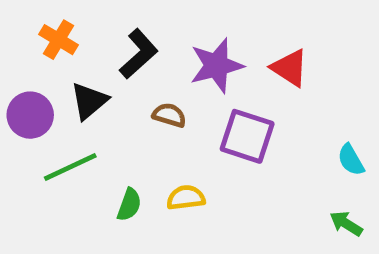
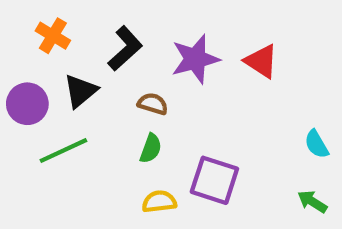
purple square: (247, 136) -> (214, 180), moved
yellow semicircle: (186, 198) -> (159, 202), moved
green semicircle: (129, 205) -> (151, 148), moved

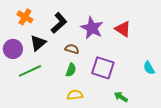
purple star: (195, 59) -> (92, 28), turned -30
purple square: (214, 180) -> (103, 68), moved
green arrow: (312, 202) -> (121, 97), moved

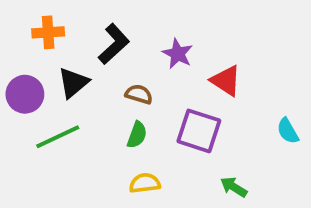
orange cross: (25, 17) -> (48, 32), turned -35
purple star: (92, 28) -> (178, 54), size x0.7
red triangle: (123, 29) -> (226, 81), moved

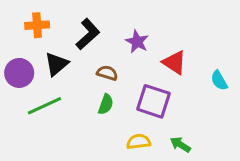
cyan semicircle: (288, 131) -> (219, 80), moved
yellow semicircle: (145, 183) -> (139, 142), moved

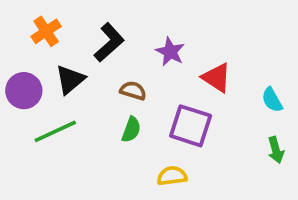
orange cross: (37, 25) -> (46, 31), turned -30
green arrow: (180, 145) -> (276, 150), moved, turned -138

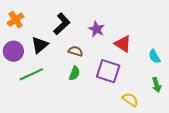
orange cross: (46, 31) -> (16, 20), moved
yellow semicircle: (172, 176) -> (130, 100), moved, turned 42

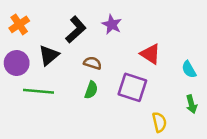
purple star: (97, 29) -> (112, 24), moved
green line: (31, 74) -> (38, 91), turned 30
yellow semicircle: (130, 100) -> (159, 122), turned 42

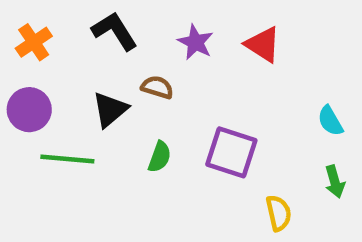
black L-shape: (76, 30) -> (115, 31), moved, turned -80
red triangle: (150, 54) -> (263, 44), moved
black triangle: (49, 55) -> (110, 110), moved
brown semicircle: (92, 63) -> (157, 87), moved

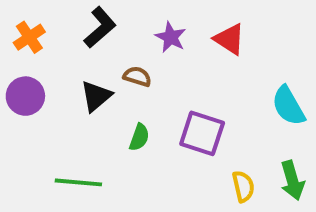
black L-shape: (115, 31) -> (100, 27), turned 81
cyan semicircle: (330, 121) -> (288, 106), size x1.5
green line: (67, 159) -> (78, 182), moved
green arrow: (335, 182) -> (292, 180), moved, size x1.4

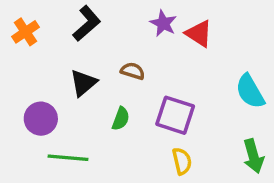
purple star: (171, 37) -> (163, 23), moved
brown semicircle: (137, 76) -> (133, 71), moved
purple circle: (25, 96) -> (41, 119), moved
yellow semicircle: (243, 186) -> (182, 161), moved

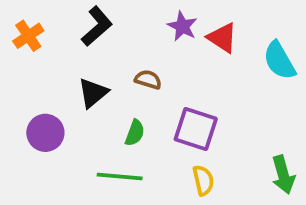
cyan semicircle: (250, 91) -> (279, 61), moved
green line: (68, 158) -> (120, 177), moved

